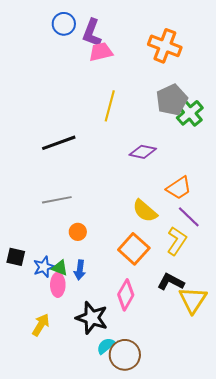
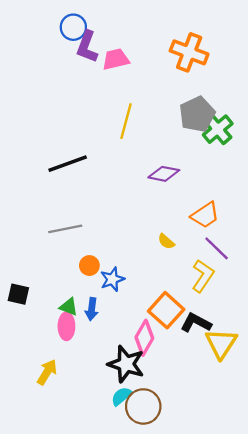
purple L-shape: (92, 33) -> (87, 47), moved
yellow semicircle: (145, 211) -> (166, 241), size x0.6
orange square: (134, 249) -> (166, 310), moved
blue star: (44, 267) -> (112, 279), moved
black star: (92, 318) -> (126, 364), moved

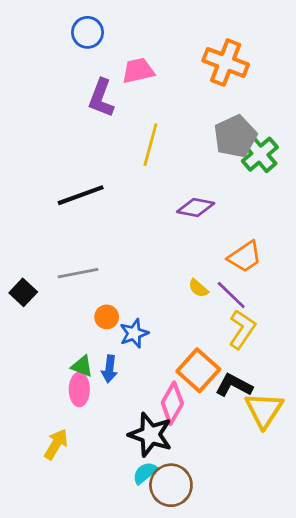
purple L-shape: (87, 47) -> (101, 98), moved
purple line: (217, 248) -> (231, 295), moved
black square: (18, 294) -> (23, 292), moved, turned 30

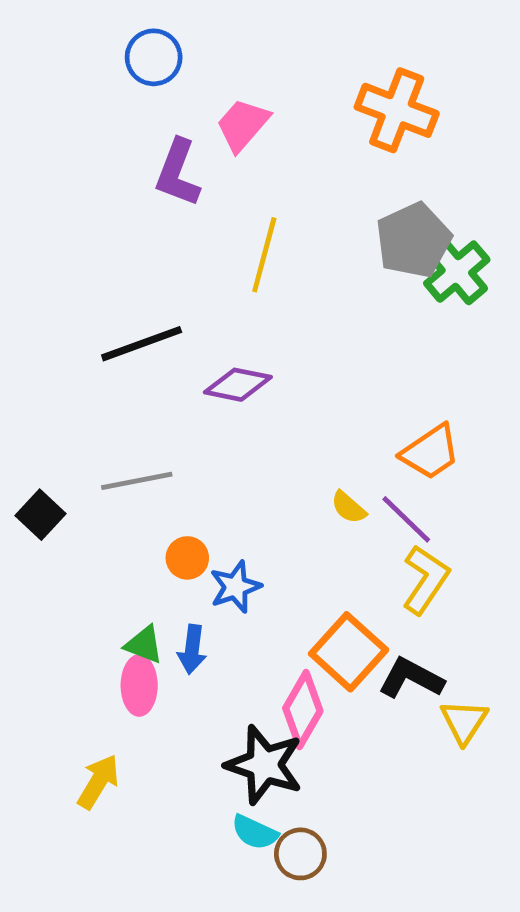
pink trapezoid: (138, 71) -> (243, 125), turned -36
purple diamond: (196, 207) -> (238, 385), moved
yellow triangle: (264, 410) -> (464, 722), size x0.7
cyan semicircle: (145, 473) -> (255, 832), turned -116
brown circle: (171, 485) -> (300, 854), size x0.7

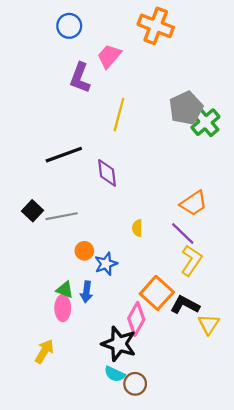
orange cross: (397, 110) -> (156, 26), moved
purple diamond: (238, 385) -> (107, 173), turned 72
yellow semicircle: (349, 507) -> (137, 228), moved, turned 49
black square: (40, 515) -> (32, 211), moved

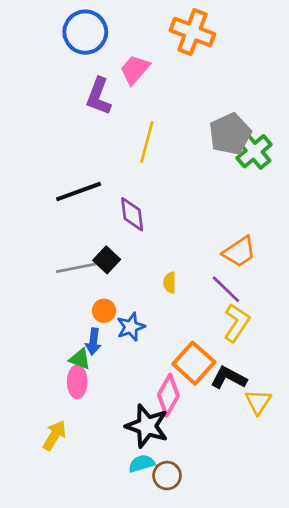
blue circle: (69, 26) -> (85, 32), size x1.4
black square: (32, 211) -> (107, 260), moved
blue arrow: (86, 292) -> (93, 342), moved
cyan semicircle: (115, 374) -> (142, 464), turned 138

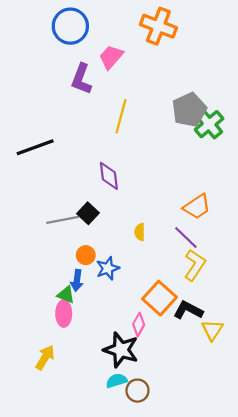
black line: (79, 191) -> (35, 147), moved
pink diamond: (168, 395) -> (139, 324), size x0.7

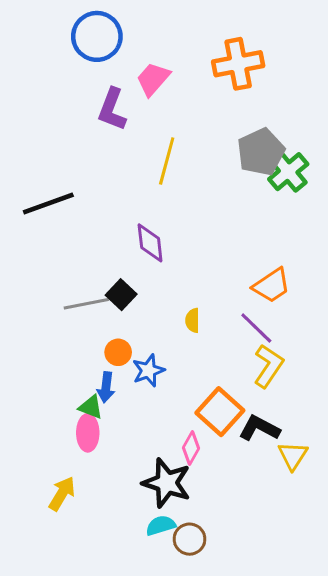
orange cross: (158, 26) -> (238, 64), moved, turned -32

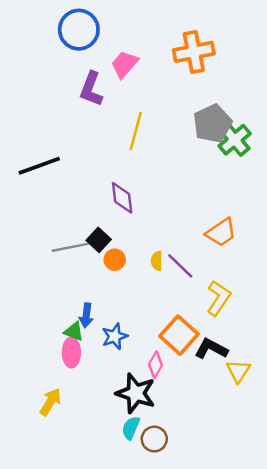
purple line: (256, 328) -> (180, 266), moved
orange circle: (118, 352) -> (115, 260), moved
blue star: (148, 371) -> (115, 336), moved
cyan semicircle: (161, 525) -> (131, 428), turned -50

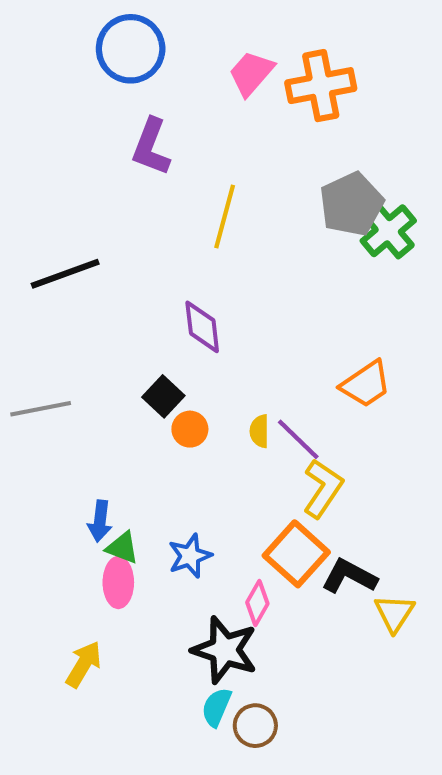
pink trapezoid: (125, 64) -> (251, 73), moved
gray line: (70, 247) -> (41, 409), moved
yellow L-shape: (219, 298) -> (323, 488), moved
blue arrow: (86, 315) -> (100, 521), moved

